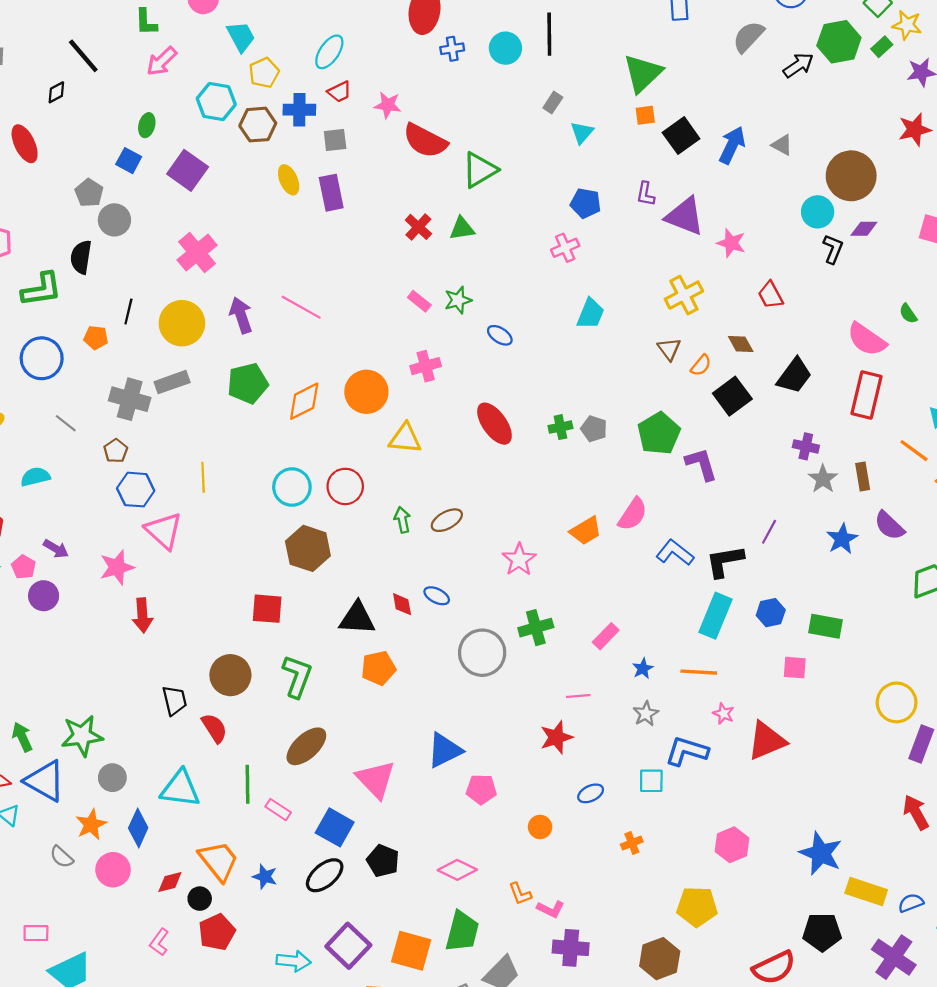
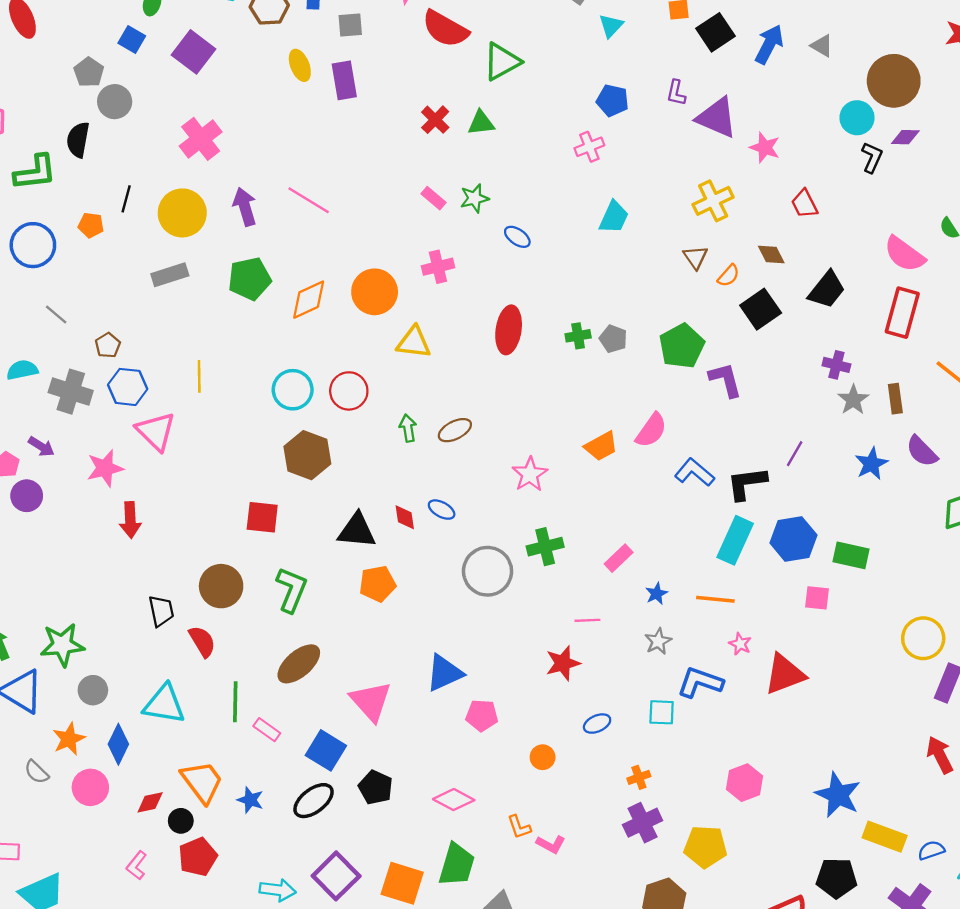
gray cross: (130, 399) -> (71, 392), moved
red ellipse: (494, 424) -> (509, 330), turned 42
blue hexagon: (771, 613) -> (793, 539), size x1.5
purple cross: (571, 948) -> (643, 823), moved, turned -32

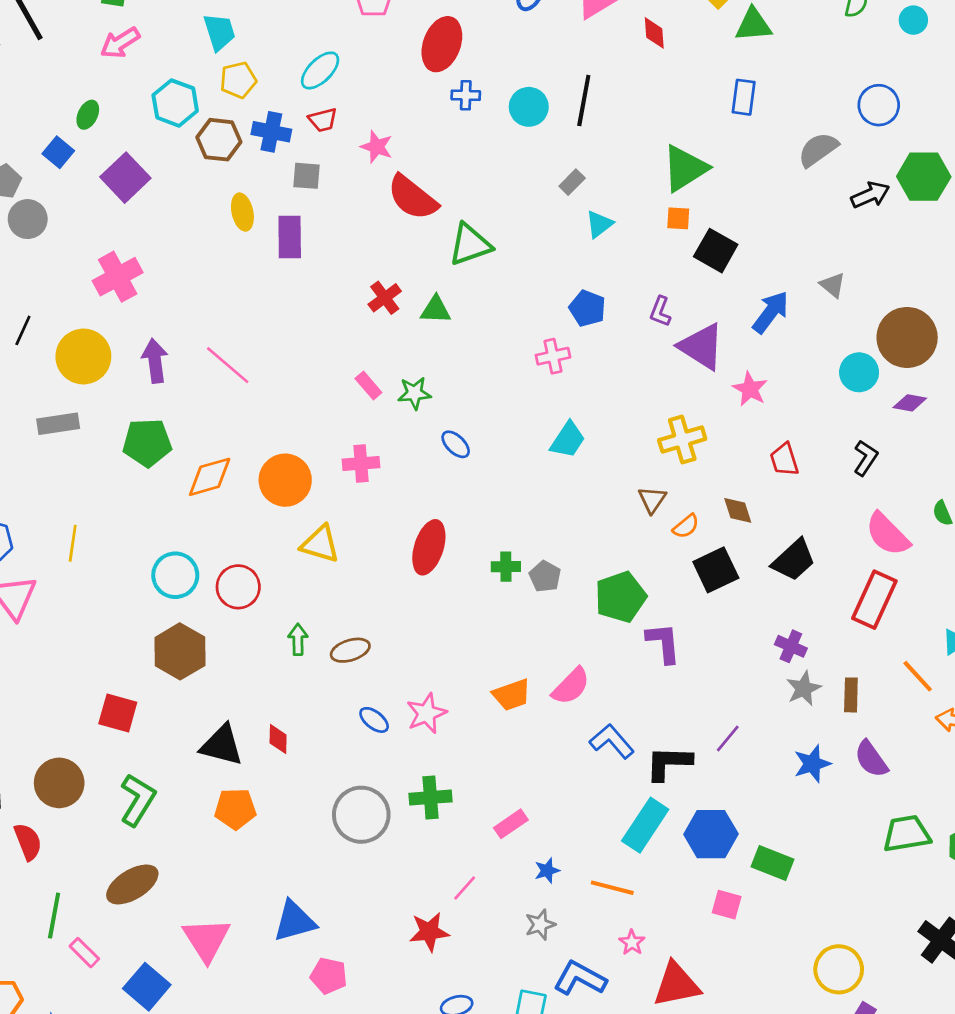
black square: (716, 32) -> (716, 251), turned -36
blue arrow: (769, 44) -> (771, 312), moved
black L-shape: (872, 157) -> (866, 458), moved
blue ellipse: (442, 510) -> (374, 720), moved
pink line: (587, 620) -> (465, 888), turned -55

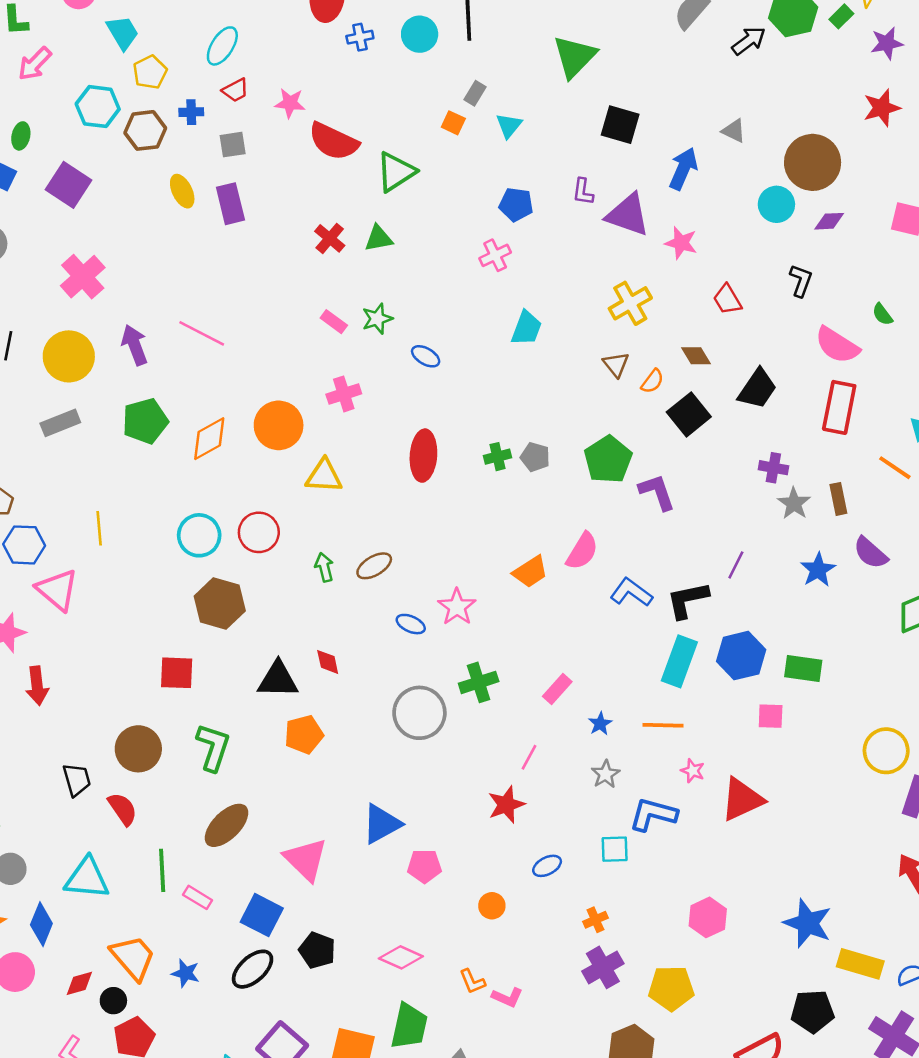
blue cross: (271, 132) -> (191, 112), size x0.7
orange square: (678, 218) -> (453, 123), moved, turned 35

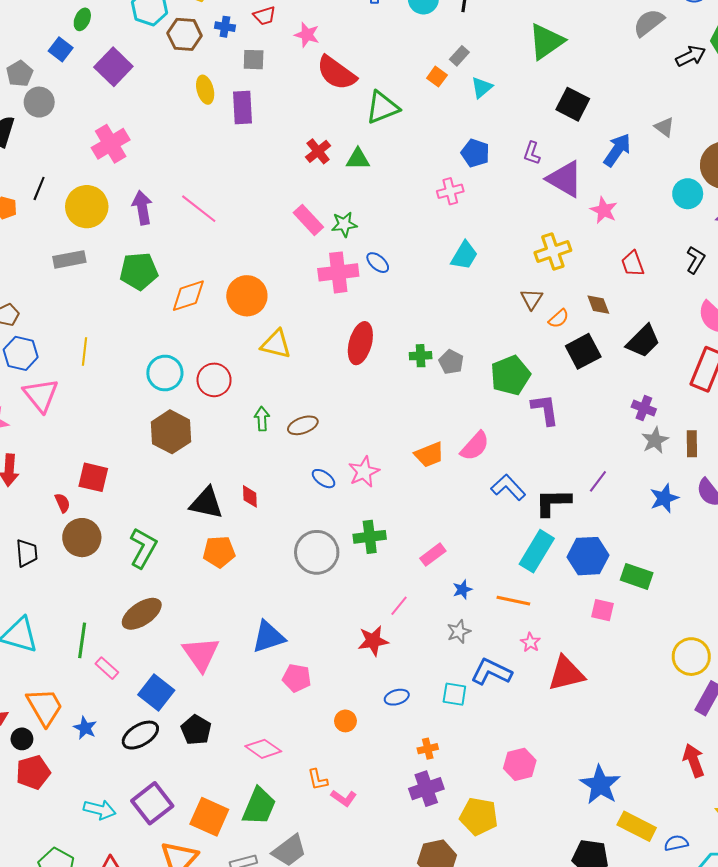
pink rectangle: (334, 322) -> (308, 220), size x1.4
pink cross: (344, 394) -> (338, 272), moved, size x1.4
red square: (177, 673) -> (93, 477), moved
red semicircle: (123, 809) -> (62, 503), moved, size x0.7

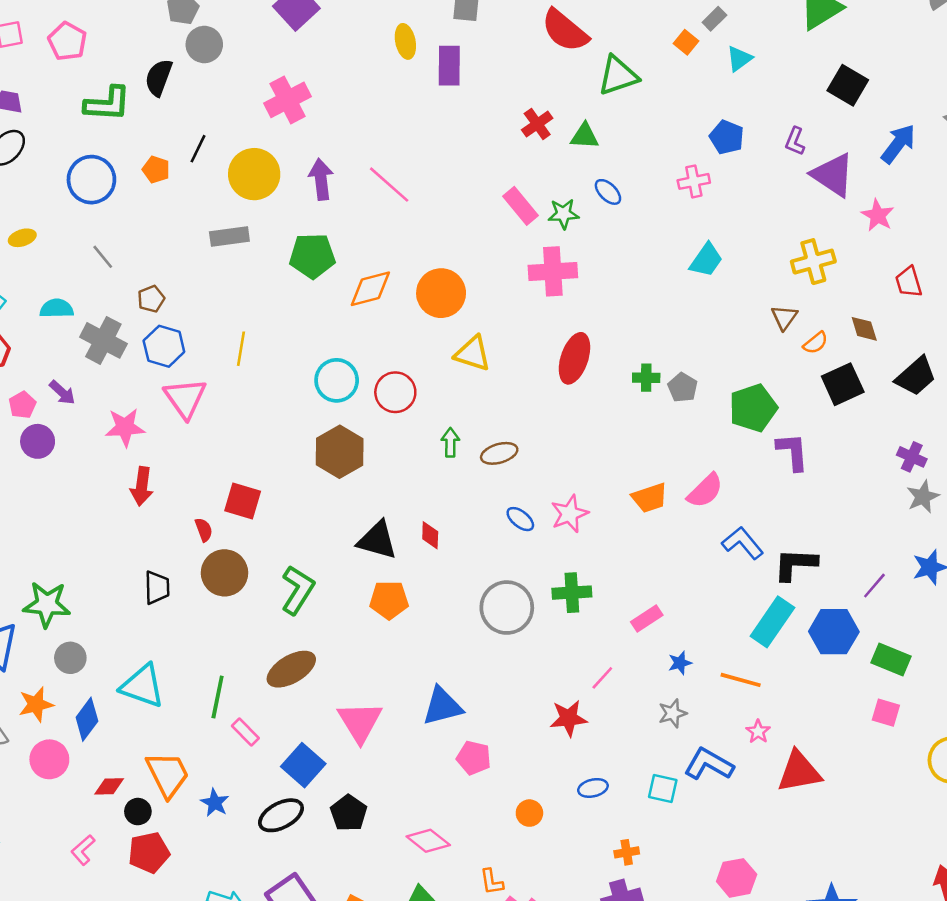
blue ellipse: (378, 263) -> (608, 192), moved
purple line: (598, 481) -> (874, 586), moved
pink square: (602, 610) -> (886, 713), moved

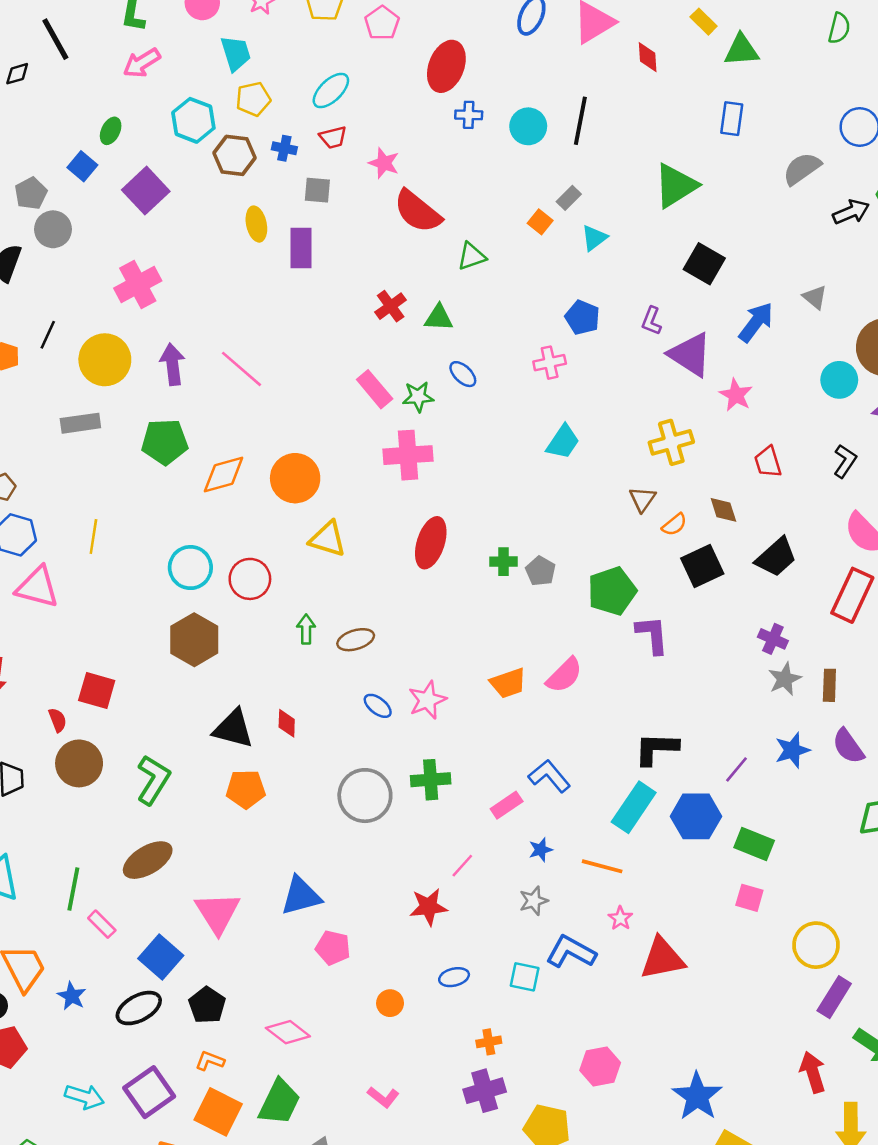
green triangle: (618, 76) -> (472, 256), size x0.7
pink triangle: (185, 398) -> (37, 587), turned -39
blue L-shape: (743, 543) -> (549, 776), moved
orange L-shape: (492, 882) -> (210, 1061), moved, turned 120

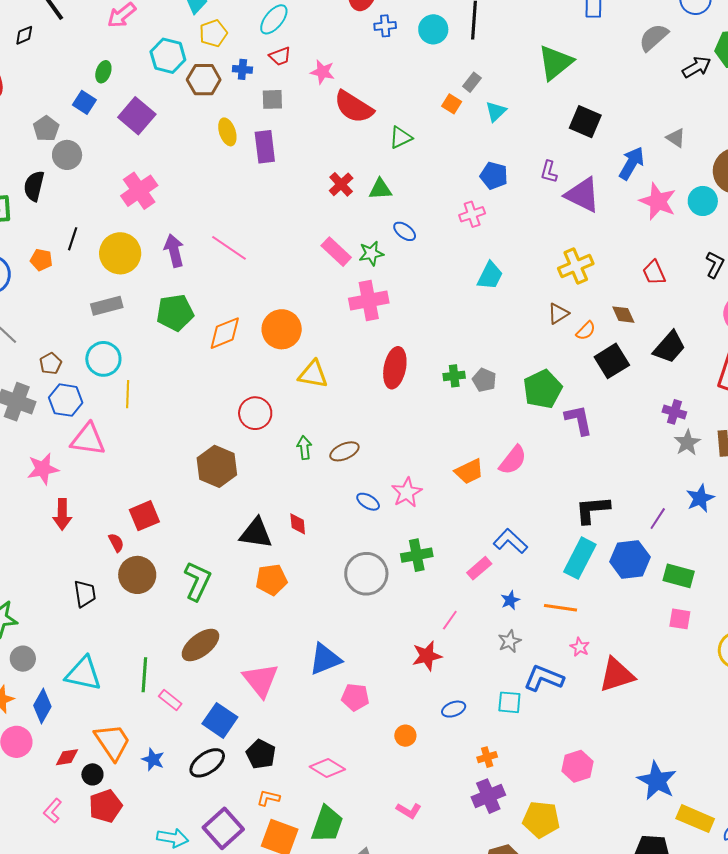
pink star: (736, 395) -> (658, 201), moved, size x1.4
brown triangle: (642, 499) -> (558, 314), turned 30
cyan circle: (190, 568) -> (103, 359), moved
red square: (97, 691) -> (144, 516), turned -32

